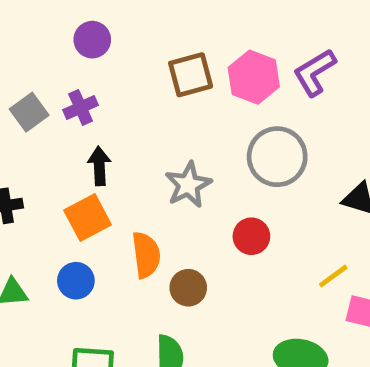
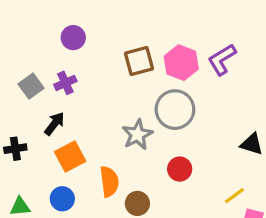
gray circle: (277, 157) -> (175, 110), moved
black arrow: (99, 166) -> (54, 124), moved, turned 40

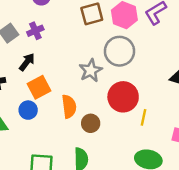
red circle: (180, 169) -> (123, 97), size x1.6
yellow line: (234, 196) -> (144, 117), moved, turned -42
blue circle: (62, 199) -> (28, 110), moved

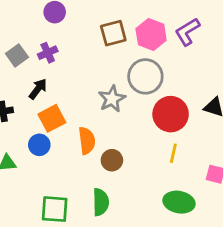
red circle: (123, 97) -> (171, 114), moved

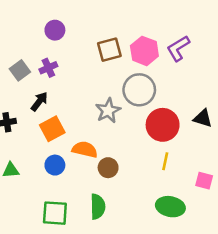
orange semicircle: (87, 141) -> (85, 150), turned -70
blue circle: (39, 145) -> (55, 165), moved

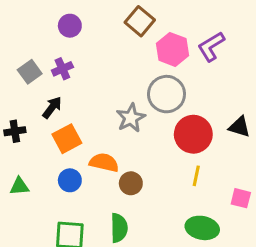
brown square: (109, 50) -> (140, 21), moved, turned -35

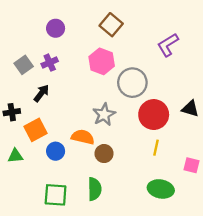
pink hexagon: (172, 49) -> (102, 61), moved
gray star: (131, 118) -> (104, 115), moved
orange square: (67, 139) -> (35, 130), moved

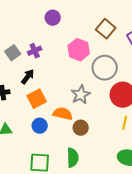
brown square: (111, 25) -> (106, 29), moved
purple circle: (56, 28) -> (53, 18), moved
orange square: (35, 130) -> (37, 99), moved

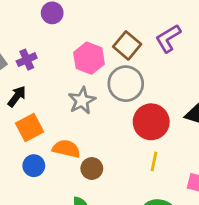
brown square: (106, 29) -> (127, 45), moved
gray star: (81, 95) -> (82, 101), moved

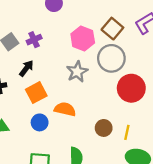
yellow line: (154, 161) -> (127, 132), moved
brown circle: (92, 168) -> (104, 128), moved

